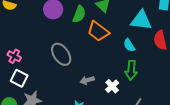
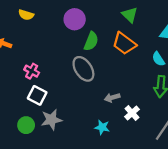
green semicircle: (79, 14) -> (91, 41), moved
white cross: (112, 86) -> (132, 113), moved

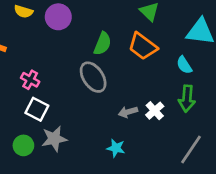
purple circle: (75, 19) -> (58, 17), moved
white cross: (132, 113) -> (155, 111), moved

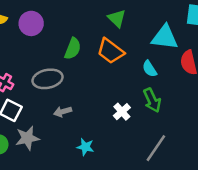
gray ellipse: (93, 77) -> (48, 79), moved, turned -68
green arrow: (187, 99) -> (152, 100), turned -30
gray arrow: (128, 112) -> (63, 112), moved

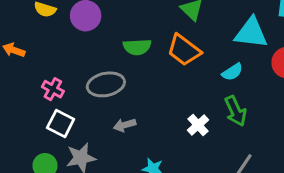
green semicircle: (73, 49) -> (137, 47), turned 65
cyan semicircle: (150, 69) -> (232, 72), turned -90

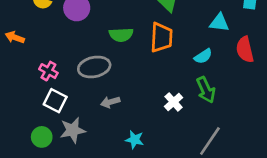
cyan triangle: (251, 33) -> (219, 23), size x0.7
orange trapezoid: (184, 50) -> (161, 37), turned -124

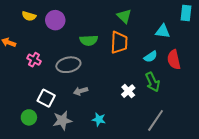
red semicircle: (245, 50) -> (174, 60), moved
pink cross: (48, 71) -> (34, 60), moved
white square: (55, 101) -> (46, 98), moved
gray star: (73, 130) -> (62, 120), moved

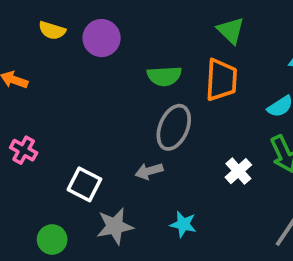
pink cross: (34, 60) -> (24, 150), moved
gray ellipse: (68, 65) -> (174, 127), moved, turned -55
green circle: (29, 117) -> (52, 239), moved

